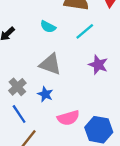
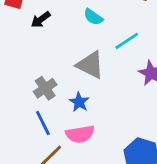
cyan line: (85, 31) -> (127, 41), moved
pink semicircle: (68, 118) -> (80, 134), moved

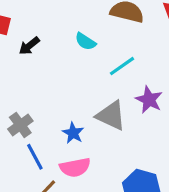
gray triangle: (90, 65) -> (111, 116), moved
gray cross: (45, 88) -> (20, 125), moved

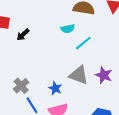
cyan semicircle: (85, 41) -> (68, 29), moved, turned -40
purple star: (149, 100) -> (104, 75), moved

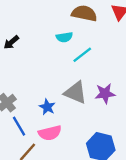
purple star: (104, 75) -> (105, 94), turned -30

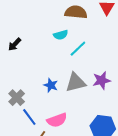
gray triangle: (75, 93) -> (76, 82), turned -30
blue star: (47, 107) -> (51, 85), moved

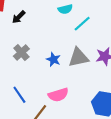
gray cross: (17, 98) -> (21, 53), moved
blue line: (29, 117) -> (19, 95), moved

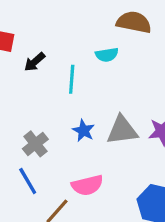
cyan line: (82, 24) -> (72, 79), moved, turned -48
gray cross: (21, 53) -> (35, 144), moved

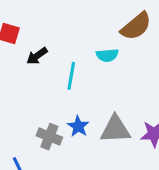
brown semicircle: (134, 22) -> (136, 26), turned 124
gray cross: (35, 144) -> (49, 137), moved, turned -35

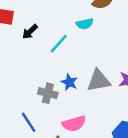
cyan line: (71, 76) -> (59, 44), turned 40

